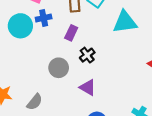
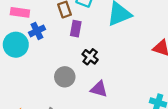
purple rectangle: (71, 33) -> (76, 29), moved

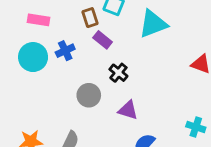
purple rectangle: (76, 29) -> (103, 40), turned -63
blue cross: (37, 31) -> (65, 51), moved

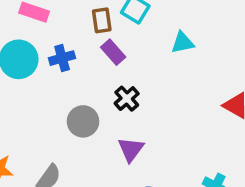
cyan triangle: (153, 24) -> (183, 43), size x0.6
purple triangle: (128, 110) -> (131, 149), turned 40

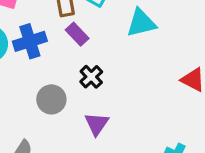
cyan triangle: (183, 43) -> (141, 23), size x1.4
blue cross: (62, 58) -> (30, 41), size x1.4

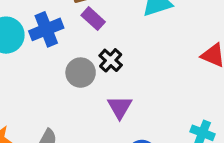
gray circle: (51, 99) -> (81, 73), moved

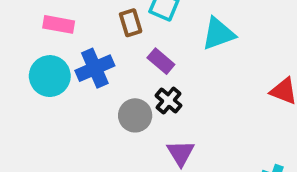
purple rectangle: (93, 19) -> (161, 61), moved

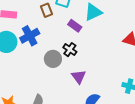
purple rectangle: (161, 61) -> (75, 26), moved

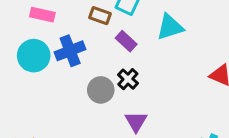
brown rectangle: (46, 10) -> (100, 16), turned -56
purple rectangle: (75, 26) -> (126, 41), moved

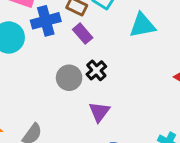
purple rectangle: (126, 41) -> (83, 34), moved
blue cross: (70, 51) -> (46, 21), moved

